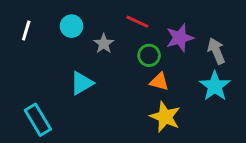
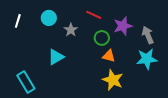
cyan star: (215, 86) -> (147, 59), turned 30

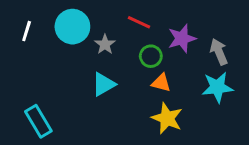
cyan circle: (49, 18) -> (72, 27), size x1.5
cyan triangle: (56, 57) -> (103, 84), moved

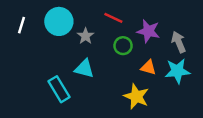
purple star: (182, 38) -> (148, 31), turned 30
orange triangle: (161, 83) -> (148, 67), moved
cyan triangle: (103, 84) -> (84, 69), turned 45
cyan rectangle: (38, 121) -> (59, 89), moved

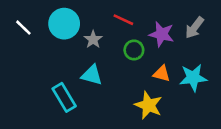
white line: (21, 25) -> (23, 28), turned -63
gray arrow: (179, 42) -> (194, 28), moved, turned -120

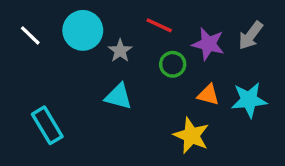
cyan rectangle: (64, 97) -> (47, 125), moved

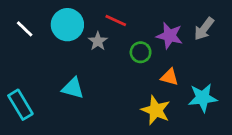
red line: (159, 25) -> (116, 21), moved
cyan triangle: (118, 96) -> (73, 88), moved
cyan star: (249, 100) -> (203, 98), moved
cyan rectangle: (47, 125) -> (20, 105), moved

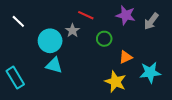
cyan circle: (67, 25) -> (50, 41), moved
purple star: (170, 36) -> (126, 15), moved
orange triangle: (170, 77) -> (126, 57), turned -40

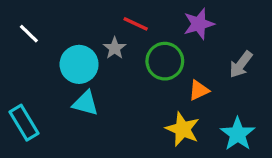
purple star: (126, 15) -> (199, 24), turned -30
gray arrow: (151, 21) -> (241, 64), moved
green circle: (104, 39) -> (165, 61), size x1.5
cyan star: (150, 72) -> (238, 134), moved, turned -30

